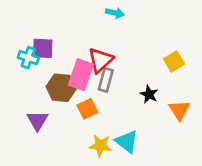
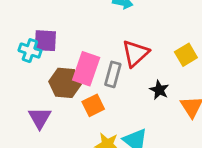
red triangle: (100, 60) -> (135, 53), moved

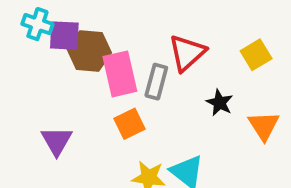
cyan cross: (30, 51) -> (37, 24), moved
pink rectangle: (86, 69) -> (120, 74), turned -32
brown hexagon: (65, 83) -> (89, 51), moved

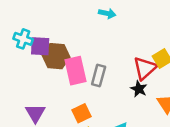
red triangle: (187, 53) -> (145, 68), moved
orange square: (129, 124) -> (82, 113), moved

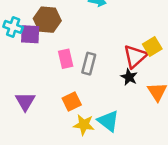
brown hexagon: (56, 56) -> (47, 20), moved
pink rectangle: (75, 71) -> (66, 59), size x0.7

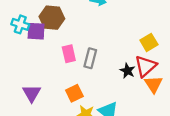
red triangle: (135, 56) -> (146, 66), moved

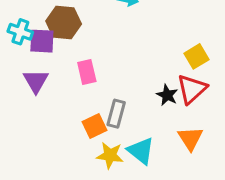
gray rectangle: (90, 58) -> (116, 114), moved
orange triangle: (153, 84) -> (190, 138), moved
purple triangle: (32, 93) -> (36, 81), moved

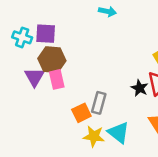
brown hexagon: (64, 22) -> (52, 60), moved
purple square: (42, 41) -> (46, 34), moved
pink rectangle: (87, 72) -> (57, 79), moved

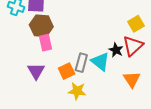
purple triangle: (34, 77) -> (36, 71), moved
cyan triangle: (119, 133) -> (100, 62), moved

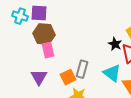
black star: (116, 50) -> (115, 44), moved
cyan triangle: (100, 62) -> (112, 73), moved

